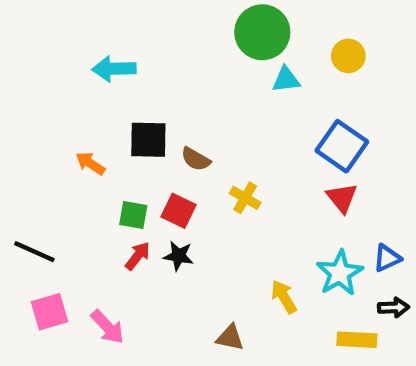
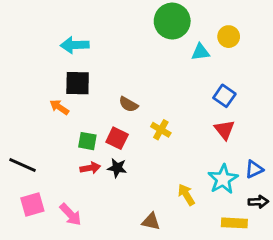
cyan triangle: (286, 80) -> (200, 52), moved
black square: (148, 140) -> (78, 83), moved
blue square: (342, 146) -> (224, 96), size x0.7
red arrow: (138, 256) -> (90, 168), turned 42

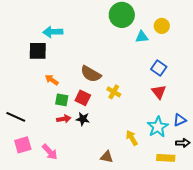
black square: (78, 83) -> (38, 51), moved
brown semicircle: (128, 104) -> (91, 74), size x1.5
orange arrow: (59, 107) -> (52, 80), moved

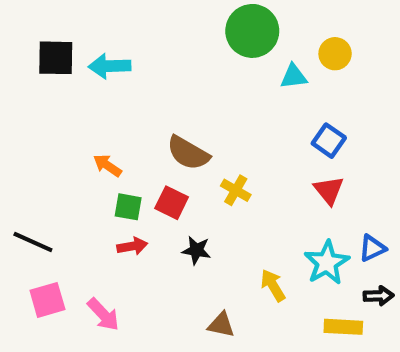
black square: (38, 51) -> (56, 58), moved
black star: (83, 119) -> (196, 250), moved

